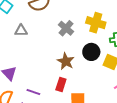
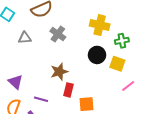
gray cross: (66, 28) -> (58, 34), moved
brown star: (66, 61) -> (59, 72), moved, turned 30

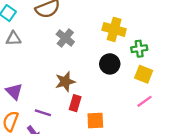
gray triangle: (25, 38) -> (13, 39), moved
yellow square: (117, 64) -> (144, 74), moved

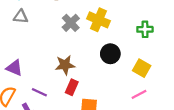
yellow cross: (114, 29) -> (98, 20), moved
green cross: (139, 49) -> (145, 29), moved
purple triangle: (14, 92) -> (14, 68), turned -30

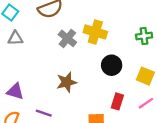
red rectangle: (72, 87) -> (117, 101), moved

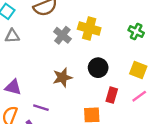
green cross: (144, 36) -> (136, 31), turned 35
black circle: (112, 65) -> (98, 68), moved

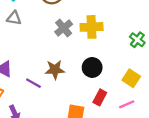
yellow cross: (89, 29) -> (92, 27), turned -30
purple line: (41, 108) -> (33, 83), moved

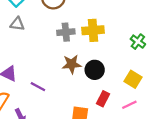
gray cross: (64, 28) -> (66, 32), turned 36
brown star: (55, 70) -> (72, 64), moved

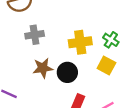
yellow cross: (93, 30) -> (80, 42), moved
yellow square: (133, 79) -> (106, 66), moved

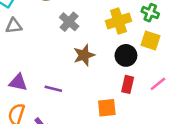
gray cross: (35, 35) -> (69, 22), turned -30
black circle: (67, 72) -> (126, 55), moved

